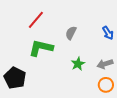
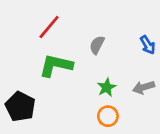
orange circle: (106, 85) -> (108, 116), moved

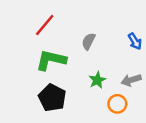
black pentagon: (20, 107) -> (52, 98), moved
orange circle: (108, 116) -> (117, 104), moved

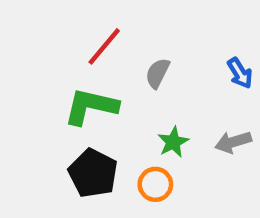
red line: (45, 25) -> (104, 46), moved
orange circle: (117, 104) -> (155, 184), moved

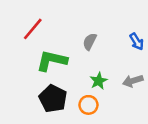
red line: (104, 46) -> (33, 29), moved

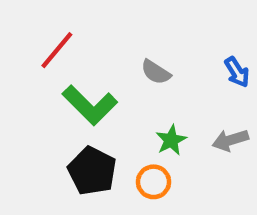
gray semicircle: (90, 42) -> (156, 72), turned -84
green L-shape: (52, 61) -> (90, 105), turned -148

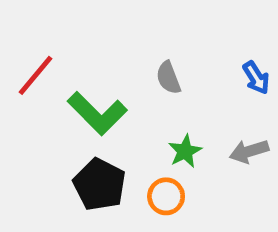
red line: (57, 50) -> (36, 75), moved
gray semicircle: (156, 72) -> (168, 78), turned 36

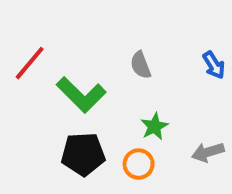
gray arrow: (249, 151) -> (208, 152), moved
black pentagon: (100, 184) -> (83, 154), turned -30

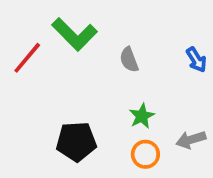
green L-shape: (81, 95) -> (74, 34), moved
orange circle: (139, 164) -> (145, 154), moved

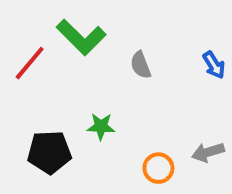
green star: (142, 116) -> (101, 126), moved, turned 30
black pentagon: (76, 142) -> (49, 152), moved

